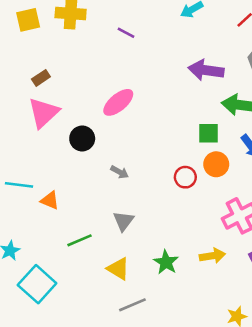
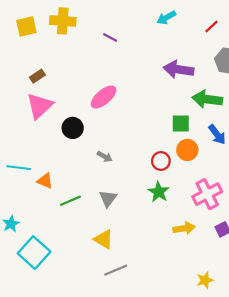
green line: (80, 240) -> (70, 201), moved
green star: (166, 262) -> (159, 192), moved

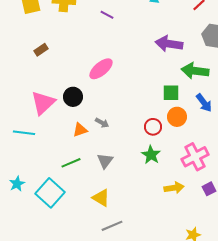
pink triangle: (40, 106) -> (43, 103), moved
orange triangle: (45, 181) -> (80, 130), moved, turned -42
cyan square: (34, 253) -> (50, 193), moved

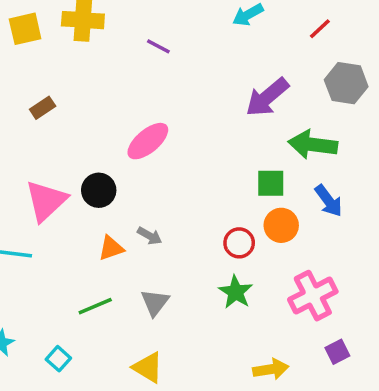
purple arrow: (169, 44) -> (267, 97), turned -48
yellow arrow: (174, 188) -> (271, 369), moved
cyan square: (50, 193) -> (58, 359), size x0.5

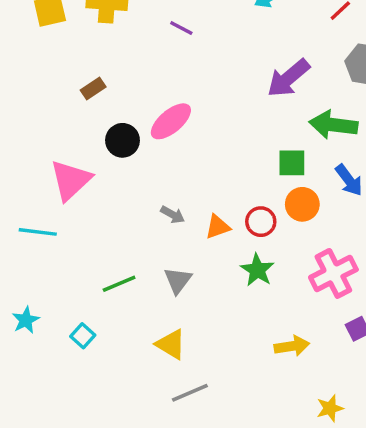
brown rectangle: (43, 108) -> (93, 88), moved
black circle: (99, 190) -> (122, 140), moved
orange triangle: (111, 248) -> (218, 227), moved

